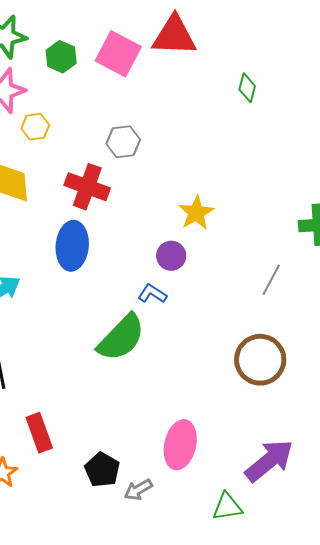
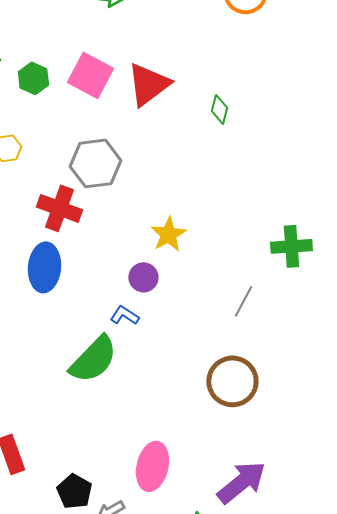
red triangle: (174, 36) -> (148, 84), moved, turned -39
gray hexagon: (123, 142) -> (95, 163), size x1.5

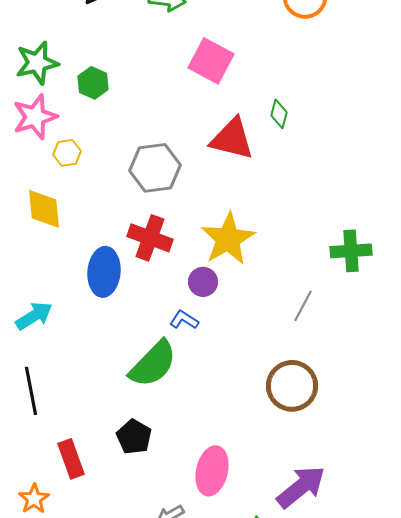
pink square: (90, 75) -> (211, 61), moved
red triangle: (148, 84) -> (232, 139), moved, turned 51
red cross: (59, 208) -> (150, 238), moved
yellow star: (168, 234) -> (228, 239), size x1.5
black pentagon: (74, 491) -> (134, 437), moved

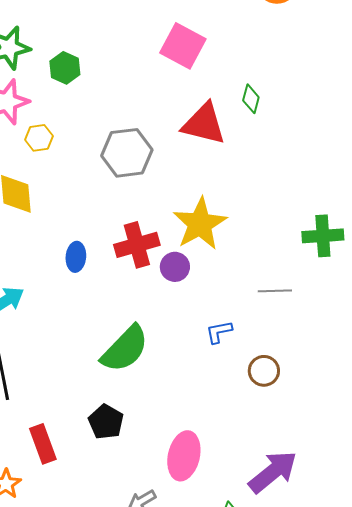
red cross: (150, 238) -> (137, 245), moved, turned -36
blue ellipse: (104, 272) -> (76, 257), size x0.6
gray line: (303, 306) -> (275, 291), turned 60
blue L-shape: (184, 320) -> (219, 332), moved, turned -44
brown circle: (292, 386) -> (264, 371), size x0.6

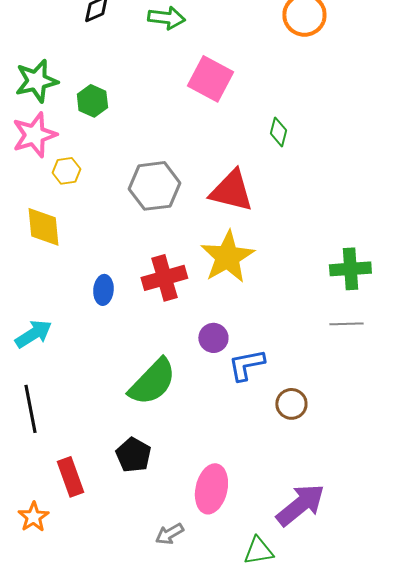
red triangle: (204, 124) -> (231, 191), moved
purple circle: (175, 267) -> (213, 338), moved
gray line: (275, 291) -> (346, 324), moved
blue L-shape: (219, 332) -> (246, 365), size x1.4

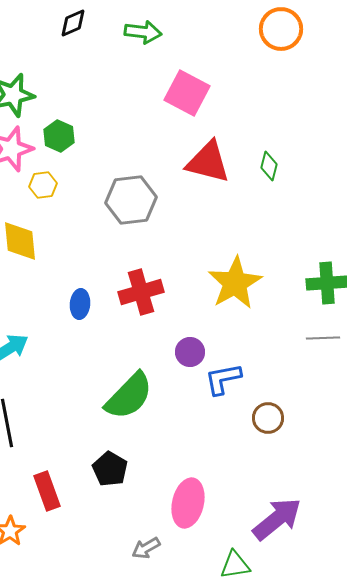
green hexagon: (92, 101) -> (59, 136), moved
green diamond: (278, 132) -> (269, 166), moved
red triangle: (231, 191) -> (208, 162), moved
yellow star: (227, 257) -> (235, 283), moved

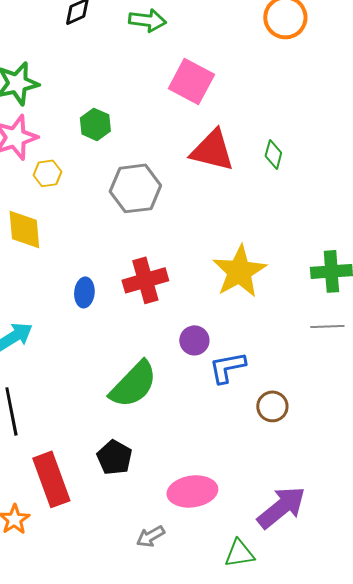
green hexagon: (59, 136) -> (95, 124), moved
red rectangle: (47, 491) -> (51, 479), size x1.4
pink ellipse: (188, 503) -> (192, 491), turned 69

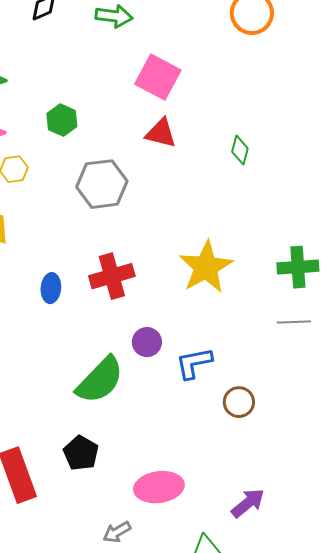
red triangle: (212, 150) -> (161, 133), moved, size x0.7
purple circle: (194, 340) -> (147, 342), moved
purple arrow: (281, 507) -> (248, 503), size x0.7

